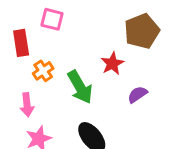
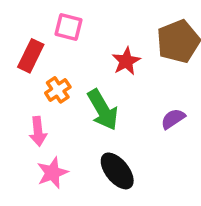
red rectangle: (21, 43) -> (31, 56), turned 35
red star: (112, 64) -> (126, 61), moved

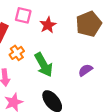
red star: (126, 61) -> (48, 25), moved

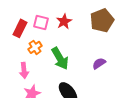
pink square: (23, 15) -> (41, 22), moved

